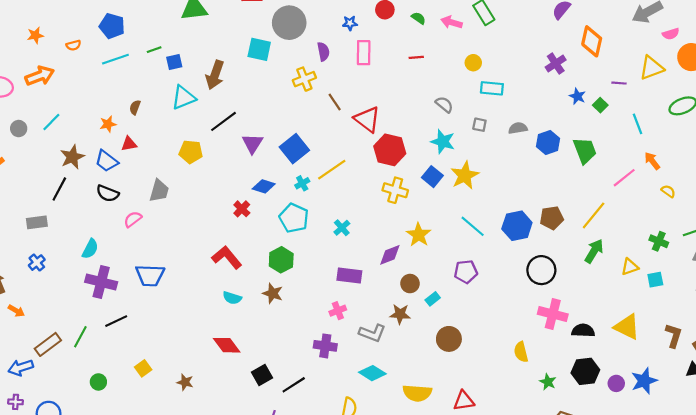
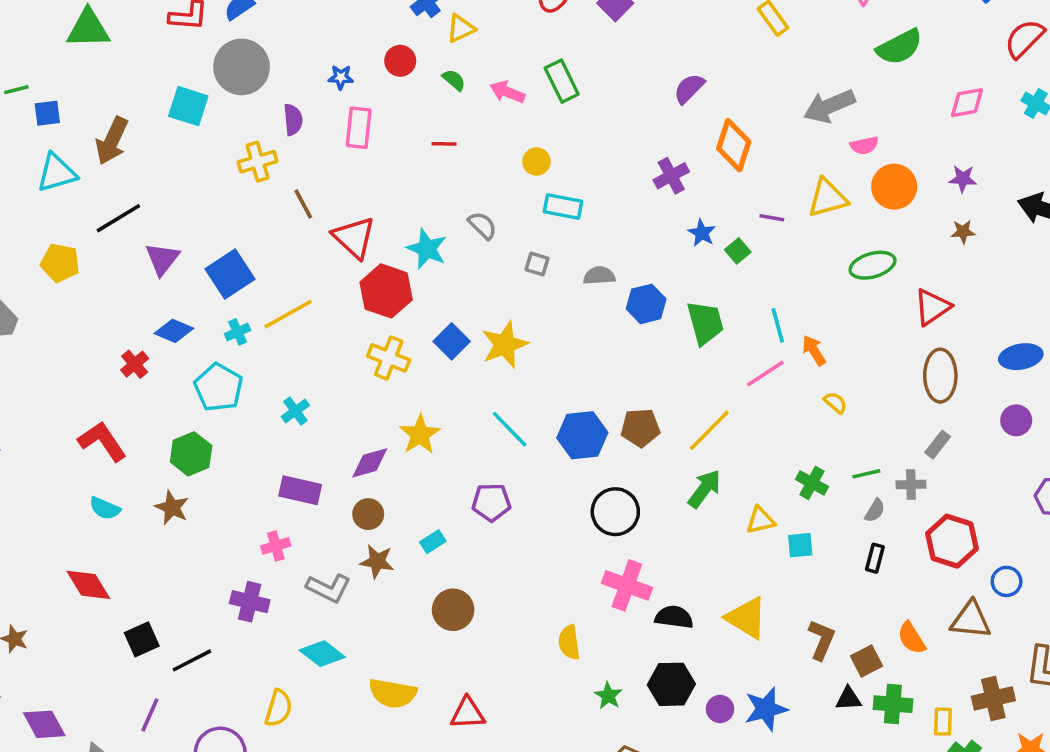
cyan line: (637, 124) -> (778, 325), moved
cyan star: (443, 142) -> (427, 249), moved
brown circle: (410, 284) -> (368, 514), moved

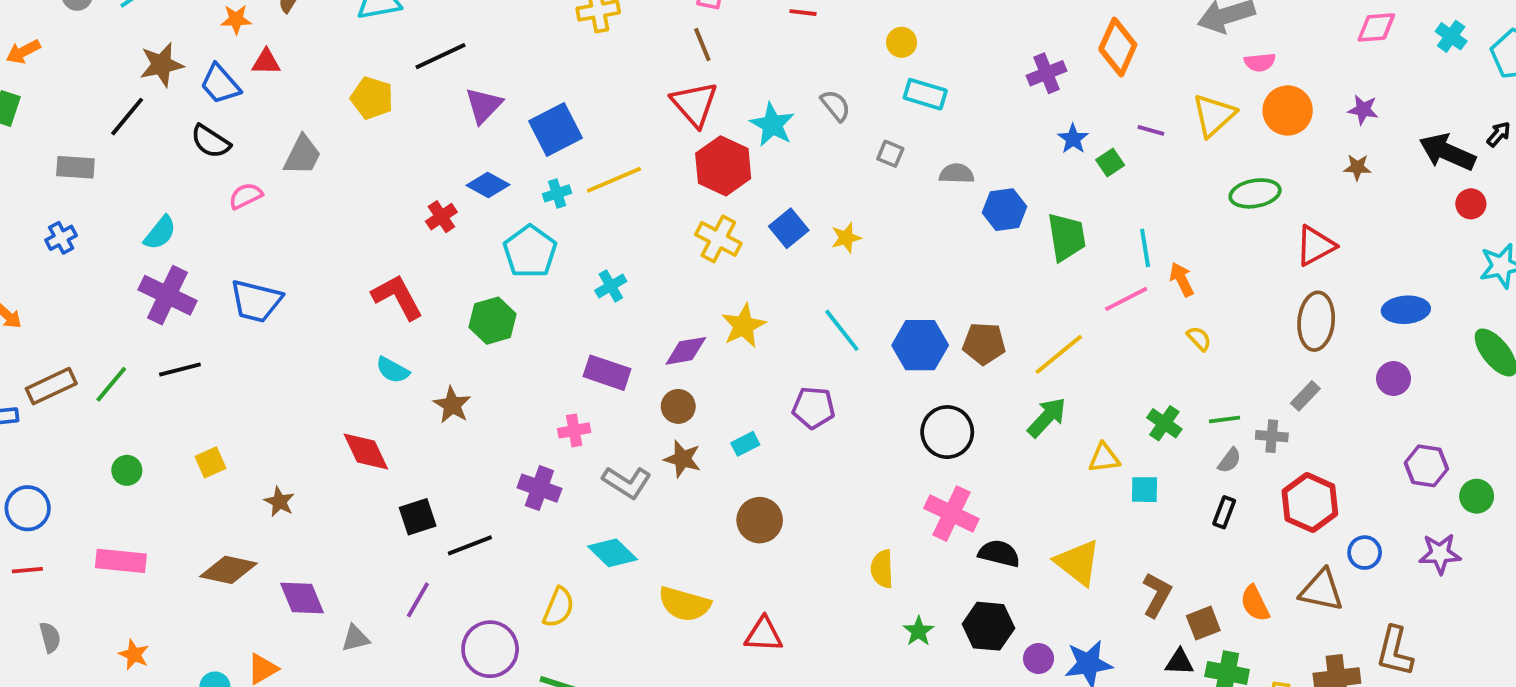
yellow triangle: (828, 198) -> (1214, 115), turned -33
brown line: (303, 204) -> (702, 45), moved
yellow star: (505, 345) -> (846, 238), size x0.6
brown star: (172, 508) -> (452, 405), moved

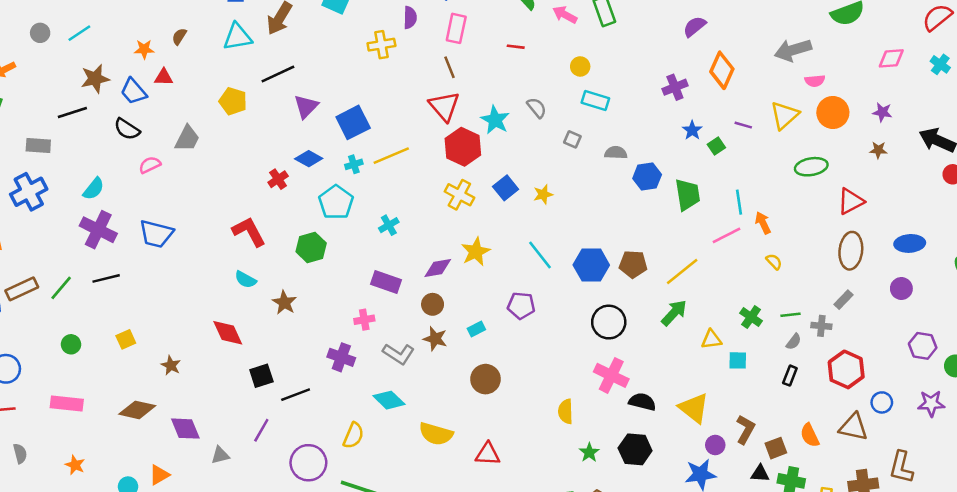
black line: (127, 117) -> (72, 112), turned 32
blue cross: (61, 238) -> (29, 192), size x1.8
purple circle: (1039, 659) -> (715, 445), moved

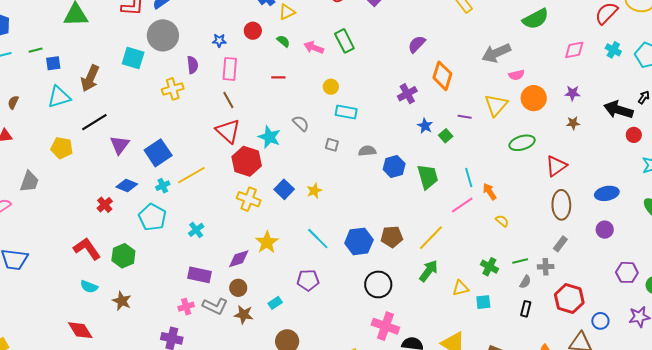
green hexagon: (311, 247) -> (123, 256), moved
gray L-shape: (399, 354) -> (215, 306), moved

